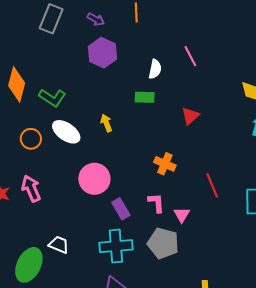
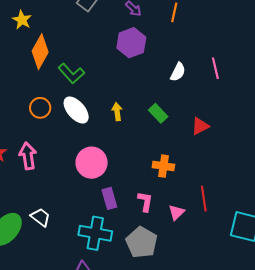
green rectangle: (145, 97) -> (158, 113), moved, turned 30
orange cross: (165, 164) -> (163, 166), turned -30
pink triangle: (182, 215) -> (176, 212), moved

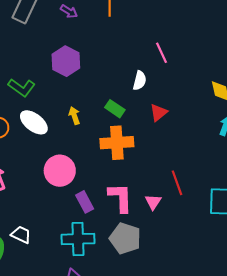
purple hexagon: (131, 43) -> (66, 61), moved
white semicircle: (178, 72) -> (140, 81), moved
orange cross: (163, 166) -> (117, 143), moved, size x1.5
pink L-shape: (145, 202) -> (120, 198), size x1.5

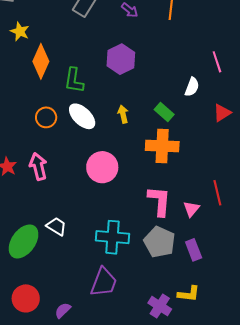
green L-shape: (22, 88) -> (74, 80), turned 56
red triangle: (159, 113) -> (222, 113), moved
purple rectangle: (85, 202) -> (194, 250), moved

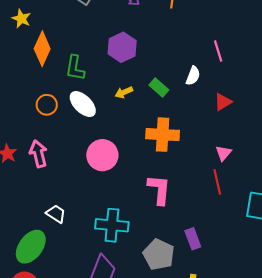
green rectangle: (164, 112) -> (159, 88), moved
yellow arrow: (123, 114) -> (124, 92), moved, turned -102
pink triangle: (191, 209) -> (223, 153), moved
green ellipse: (24, 241) -> (31, 247), moved
gray pentagon: (160, 242) -> (159, 255), moved

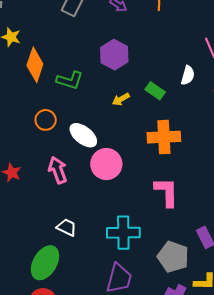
green L-shape: (75, 68) -> (70, 80), turned -76
white ellipse: (83, 104) -> (83, 135), moved
pink arrow: (38, 154) -> (58, 170), moved

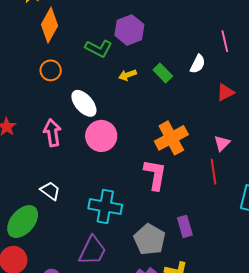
green L-shape: (70, 80) -> (99, 48), moved
orange circle: (46, 120) -> (51, 70), moved
orange cross: (164, 137) -> (171, 138), moved, turned -36

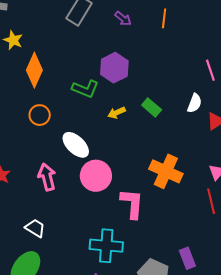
white semicircle: (198, 64) -> (195, 103), moved
orange cross: (171, 138) -> (166, 171), turned -32
pink L-shape: (155, 175) -> (132, 204), moved
white trapezoid: (50, 191) -> (35, 228), moved

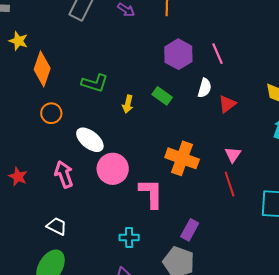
purple hexagon: (114, 68) -> (178, 54), moved
yellow arrow: (117, 113) -> (128, 104), turned -48
cyan cross: (106, 246) -> (129, 238), size x0.6
purple rectangle: (187, 258) -> (190, 230), moved, turned 55

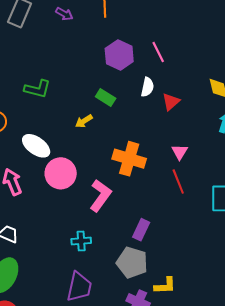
yellow arrow: (128, 104) -> (84, 121), moved, turned 48
pink L-shape: (151, 193) -> (100, 196), turned 40

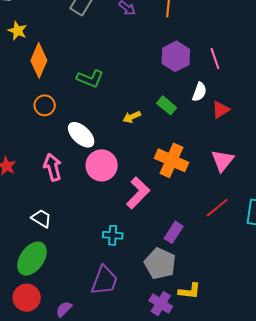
green rectangle: (106, 98) -> (167, 105), moved
pink triangle: (180, 152) -> (223, 161), size x1.4
red line: (178, 181) -> (217, 208), moved, turned 65

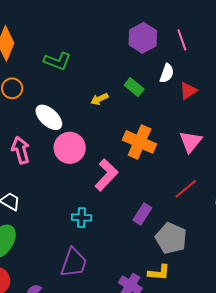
gray pentagon: (160, 264) -> (171, 238), moved

